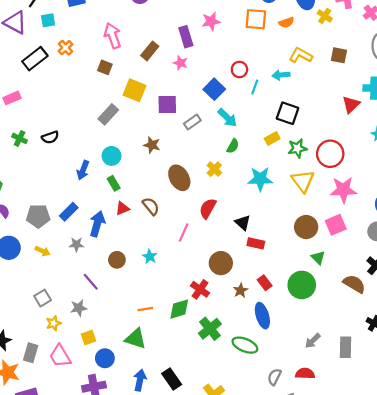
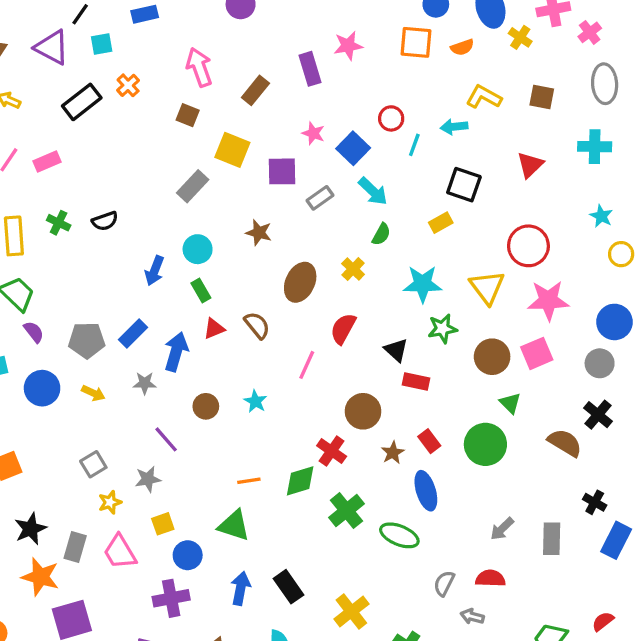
pink star: (180, 63) -> (313, 133), moved
red triangle: (351, 105) -> (530, 165), moved
green star: (297, 148) -> (442, 329), moved
brown ellipse: (179, 178) -> (300, 282), turned 55

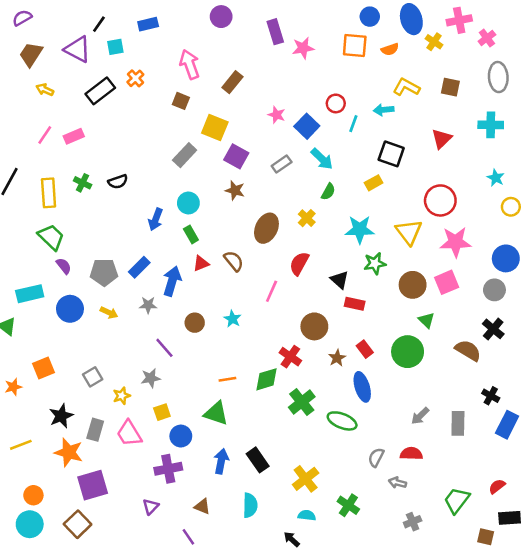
purple rectangle: (310, 69) -> (275, 32), moved
purple square: (282, 171) -> (236, 156), moved, turned 30
gray square: (93, 464) -> (93, 377), moved

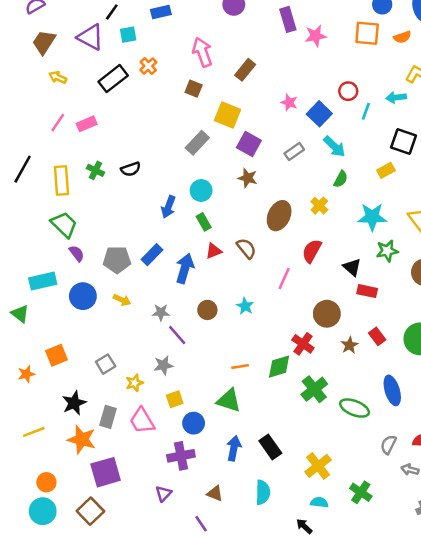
gray star: (148, 305) -> (161, 312), moved
blue ellipse: (362, 387) -> (392, 390), moved

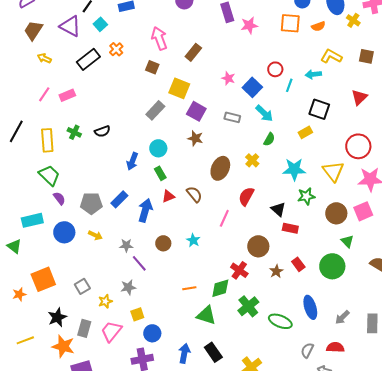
cyan square: (128, 35) -> (100, 24), turned -32
gray rectangle: (294, 152) -> (232, 117), turned 49
orange square: (56, 355) -> (43, 279), size x1.4
green triangle: (229, 400) -> (206, 315), moved
pink trapezoid: (142, 421) -> (111, 331), turned 70

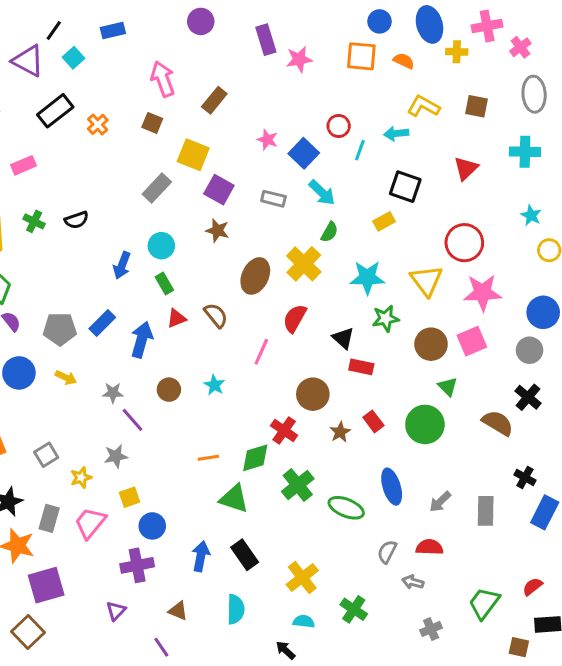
yellow cross: (353, 20) -> (457, 52), turned -32
orange semicircle: (318, 26) -> (404, 61), turned -136
orange cross: (116, 49) -> (98, 124), moved
yellow cross: (252, 160) -> (304, 264), size x1.6

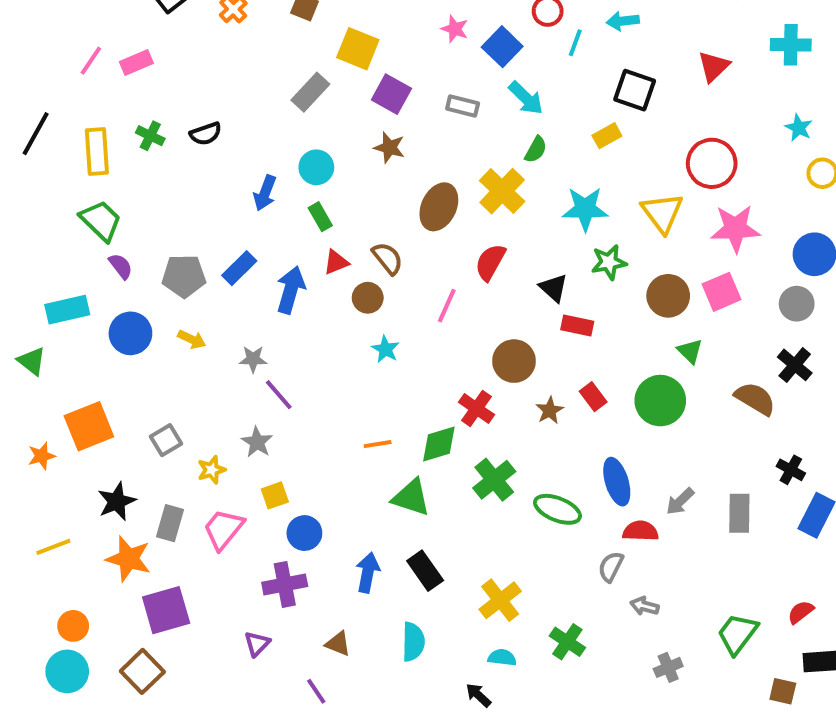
brown circle: (169, 390) -> (368, 298), moved
gray star: (116, 456) -> (257, 442), turned -30
red semicircle: (430, 547) -> (641, 531), moved

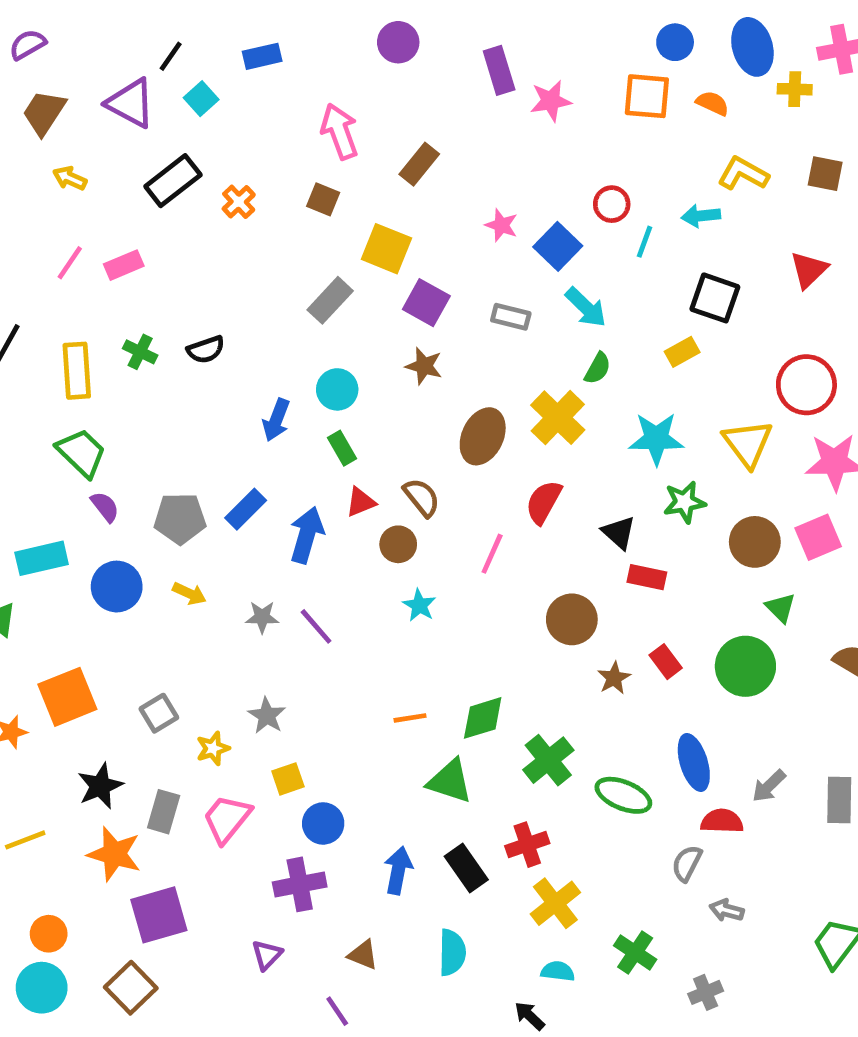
purple line: (279, 395) -> (316, 626), moved
red cross: (476, 408) -> (527, 845), moved, turned 36
gray cross: (668, 667) -> (706, 992), moved

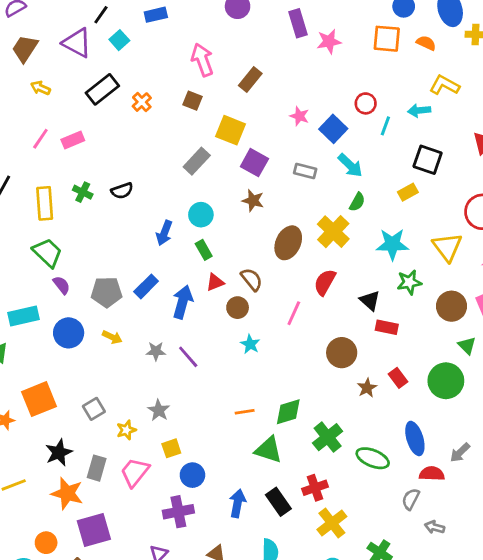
orange circle: (49, 934) -> (46, 543), moved

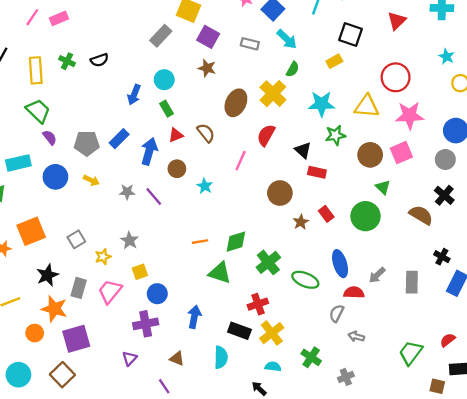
yellow triangle: (447, 247) -> (367, 106), turned -48
brown circle: (238, 308) -> (177, 169), moved
black rectangle: (278, 502) -> (239, 331), moved, turned -35
orange circle: (46, 543) -> (35, 333), moved

